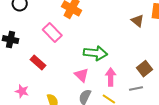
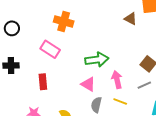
red rectangle: (38, 63) -> (43, 82), turned 56

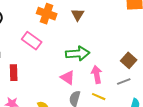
brown triangle: (131, 19) -> (78, 15), moved, turned 32
red rectangle: (43, 82) -> (14, 73), moved

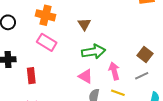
orange cross: (47, 14) -> (45, 15), moved
brown triangle: (78, 15) -> (84, 24), moved

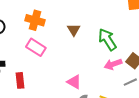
green arrow: (94, 52) -> (107, 40), moved, turned -115
pink arrow: (114, 71) -> (113, 64), moved, turned -96

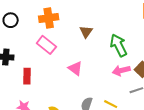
orange cross: (35, 20) -> (49, 18), turned -30
pink triangle: (74, 82) -> (75, 68), moved

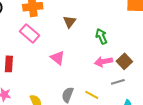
green arrow: (118, 45) -> (101, 36), size x0.7

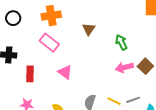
pink triangle: (58, 58) -> (65, 72), moved
gray line: (118, 82) -> (133, 100), moved

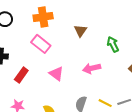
pink arrow: (124, 67) -> (92, 68), moved
red rectangle: (30, 74) -> (21, 75), turned 35

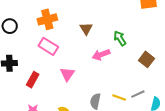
pink arrow: (92, 68) -> (101, 55), moved
pink triangle: (56, 74) -> (67, 74), turned 35

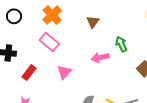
orange cross: (47, 19) -> (52, 15), turned -36
brown triangle: (86, 29) -> (93, 22), moved

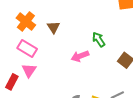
brown triangle: (93, 22) -> (53, 27), moved
pink triangle: (64, 72) -> (29, 70), moved

